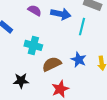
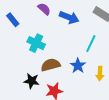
cyan line: (82, 27) -> (91, 44), moved
black star: (21, 81) -> (32, 81), moved

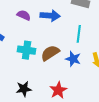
brown semicircle: (51, 65) -> (50, 53), moved
black star: (32, 81) -> (24, 89), moved

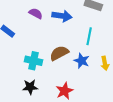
cyan cross: (27, 50) -> (34, 61), moved

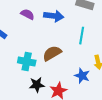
blue star: (82, 61) -> (82, 76), moved
black star: (30, 87) -> (37, 85), moved

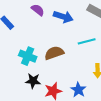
cyan line: (82, 36) -> (87, 41), turned 54
blue star: (82, 76) -> (78, 90), moved

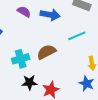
cyan cross: (28, 56) -> (21, 59), turned -30
blue star: (78, 90) -> (87, 84), moved

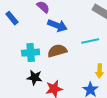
blue arrow: (50, 15) -> (57, 25), moved

